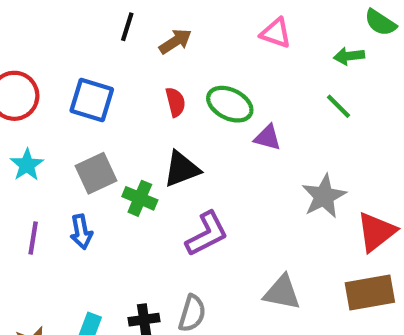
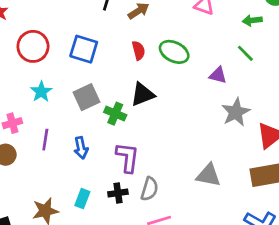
purple triangle: (267, 138) -> (218, 75), moved
blue arrow: (81, 232) -> (81, 148), moved
purple L-shape: (207, 234) -> (128, 157), moved, turned -56

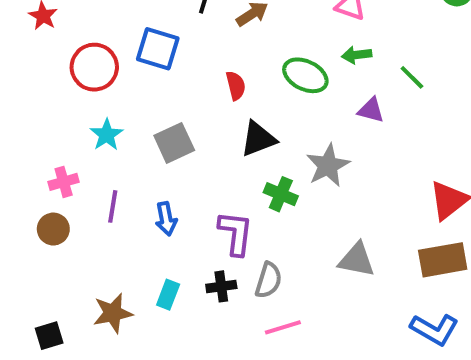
green arrow: (252, 20) -> (357, 55), moved
blue square: (84, 49) -> (158, 49), moved
red semicircle: (138, 51) -> (236, 86), moved
gray star: (236, 112) -> (328, 165), moved
green cross: (115, 114) -> (281, 194), moved

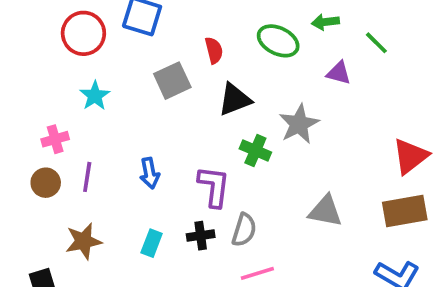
gray square: (174, 143) -> (172, 81), moved
purple line: (113, 206) -> (87, 177), moved
brown star: (113, 313) -> (83, 241), moved

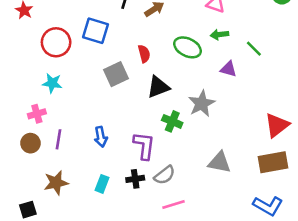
cyan star: (95, 96) -> (52, 83), moved, turned -30
gray semicircle: (244, 230) -> (165, 175), turned 35

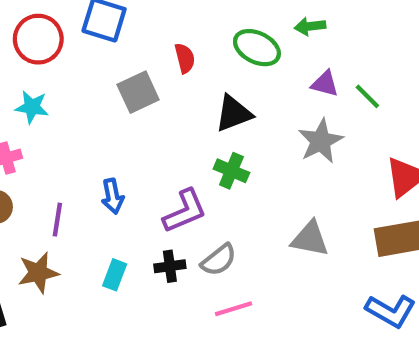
green line: (254, 49) -> (367, 96), moved
black triangle: (158, 87) -> (234, 113), moved
gray star: (202, 104) -> (321, 141), moved
purple line: (59, 139) -> (57, 220), moved
purple L-shape: (144, 146) -> (185, 211), turned 60

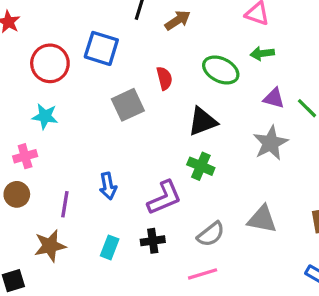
gray semicircle: (219, 260) -> (211, 234), moved

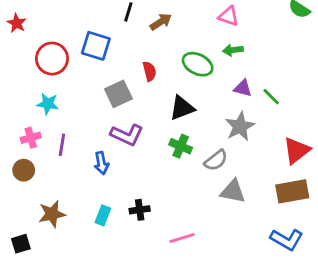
purple L-shape: (164, 198) -> (127, 135), moved, turned 48
purple line: (65, 204) -> (62, 145), moved
gray semicircle: (211, 234) -> (216, 160), moved

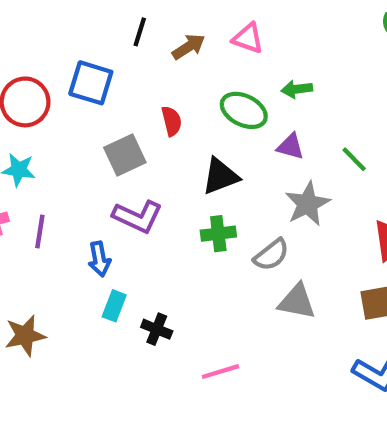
pink triangle: (229, 16) -> (248, 38), moved
purple triangle: (243, 88) -> (290, 147), moved
green cross: (181, 146) -> (218, 234), turned -30
black cross: (140, 210) -> (157, 329), turned 30
cyan rectangle: (103, 215) -> (114, 306), moved

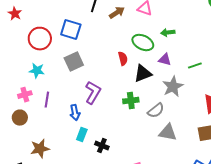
red semicircle: (172, 121) -> (123, 59), moved
gray square: (125, 155) -> (74, 62), moved
green line: (354, 159) -> (195, 66), turned -64
black triangle: (220, 176) -> (143, 74), moved
purple L-shape: (138, 217) -> (93, 93), turned -85

